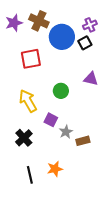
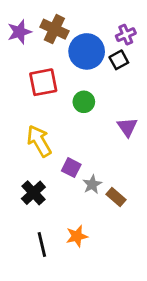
purple triangle: (91, 79) -> (127, 127), moved, turned 42
green circle: (61, 91) -> (84, 102), moved
brown rectangle: (83, 141) -> (116, 197), turned 56

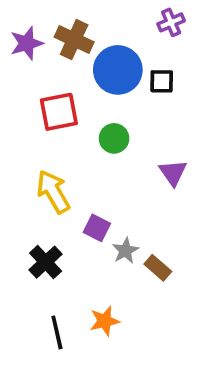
purple cross: (126, 35) -> (171, 22), moved
black square: (119, 60) -> (162, 81), turned 30

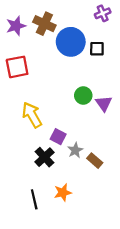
red square: (59, 112) -> (17, 67), moved
green circle: (114, 138) -> (83, 95), moved
black cross: (46, 262) -> (44, 157), moved

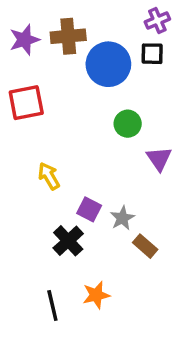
brown cross: (44, 24) -> (68, 36), turned -30
black square: (97, 49) -> (152, 54), moved
green circle: (83, 95) -> (128, 124), moved
yellow arrow: (32, 115) -> (49, 176), size x0.7
gray star: (75, 150) -> (122, 218), moved

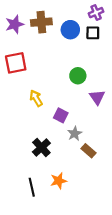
blue circle: (108, 64) -> (70, 30), moved, size x0.7
yellow arrow: (49, 176) -> (36, 98), moved
purple square: (89, 209) -> (61, 115), moved

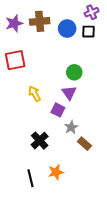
purple triangle: (97, 97) -> (69, 93), moved

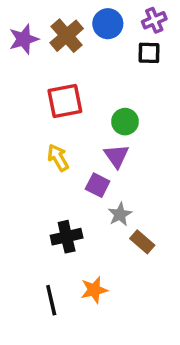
brown cross: (40, 21) -> (67, 36), turned -36
blue circle: (67, 29) -> (108, 24), moved
red square: (15, 60) -> (65, 101), moved
black cross: (40, 141) -> (67, 237), turned 30

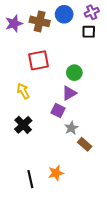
brown cross: (67, 36) -> (40, 21), turned -36
purple triangle: (116, 156) -> (69, 93), turned 35
yellow arrow: (58, 158) -> (23, 91), moved
black cross: (67, 237) -> (23, 125), moved, turned -30

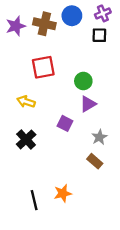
yellow arrow: (23, 91) -> (26, 102), turned -42
purple triangle: (69, 93) -> (88, 104), moved
gray star: (71, 128) -> (99, 137), moved

